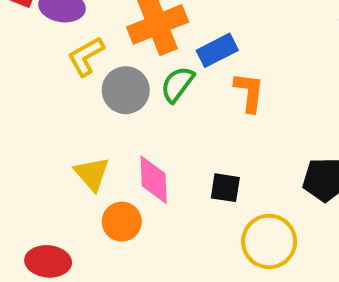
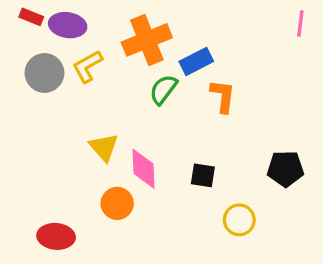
gray circle: (126, 90) -> (44, 73), moved
yellow triangle: (92, 174) -> (104, 147), moved
yellow circle: (269, 241) -> (239, 220), size x0.7

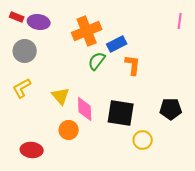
yellow L-shape: (87, 66) -> (22, 88), moved
black square: (203, 175) -> (121, 113), size x1.8

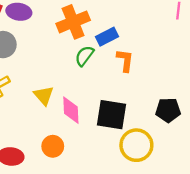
orange circle: (69, 130) -> (53, 146), moved
yellow circle: (143, 140) -> (136, 145), size x1.5

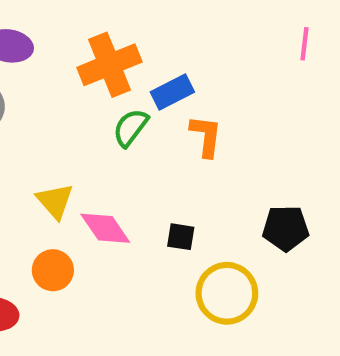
pink diamond: (71, 110) -> (105, 228), turned -32
black square: (112, 115) -> (181, 237), size x0.5
orange circle: (53, 146) -> (53, 270), moved

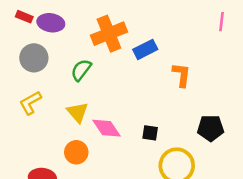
green semicircle: (130, 128) -> (81, 70), moved
orange L-shape: (206, 136) -> (182, 75), moved

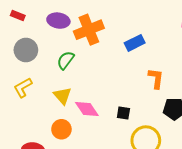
purple ellipse: (51, 23) -> (58, 21), moved
blue rectangle: (145, 49) -> (135, 43), moved
orange L-shape: (182, 75) -> (156, 78), moved

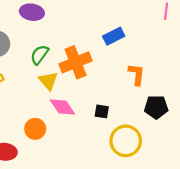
orange cross: (89, 30) -> (76, 62), moved
yellow triangle: (62, 96) -> (48, 81), moved

